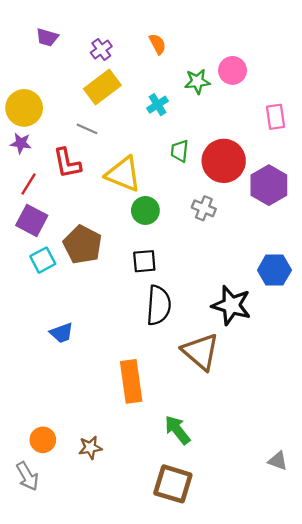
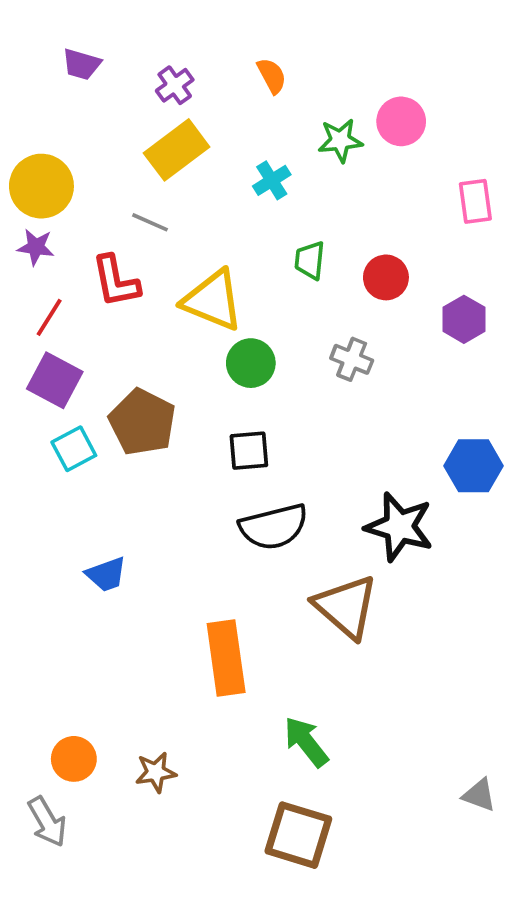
red circle: (224, 161) -> (386, 277), size x0.6
purple hexagon: (269, 185) -> (464, 319), size x0.7
black semicircle: (159, 305) -> (274, 527), turned 72

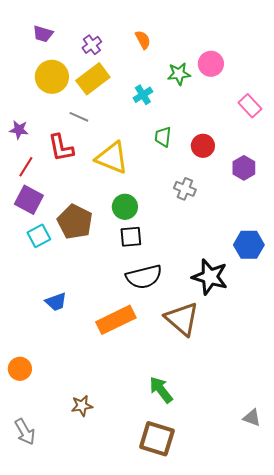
yellow circle: (41, 186) -> (52, 77), moved
pink rectangle: (475, 201) -> (250, 106), turned -35
green circle: (251, 363) -> (125, 207), moved
orange rectangle: (226, 658) -> (116, 320), moved, turned 72
orange circle: (74, 759) -> (20, 369), moved

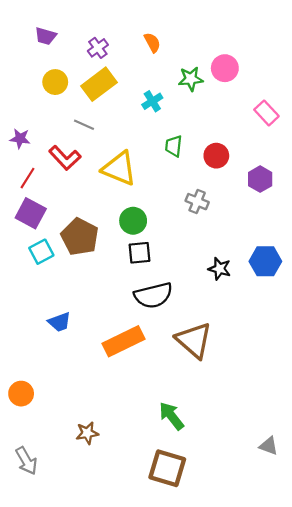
yellow circle: (52, 77) -> (55, 82), size x0.7
red L-shape: (61, 148) -> (65, 158), turned -32
black star: (210, 277) -> (220, 269), moved, size x0.6

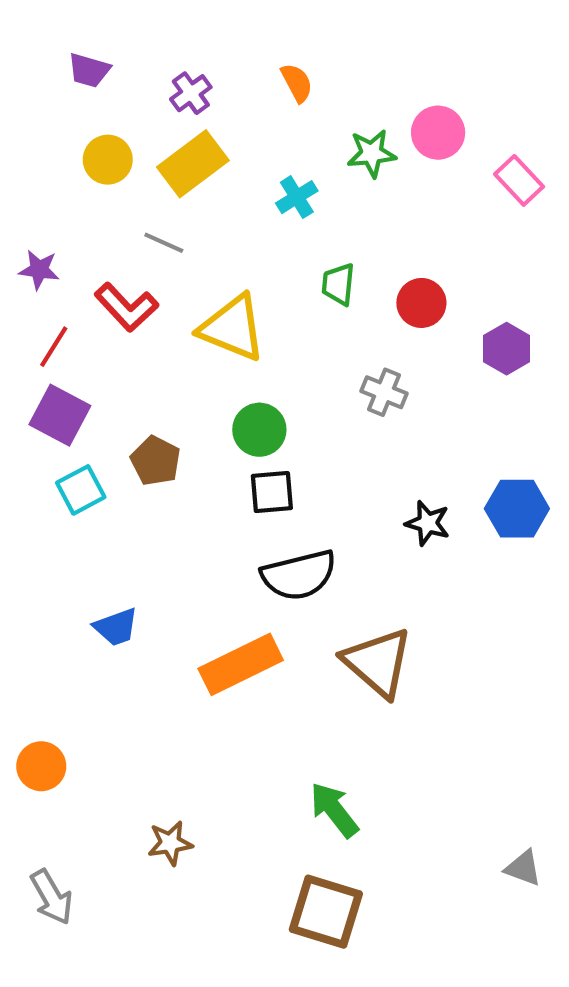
pink rectangle: (266, 113) -> (519, 180), moved
brown pentagon: (80, 237) -> (156, 461), size x0.7

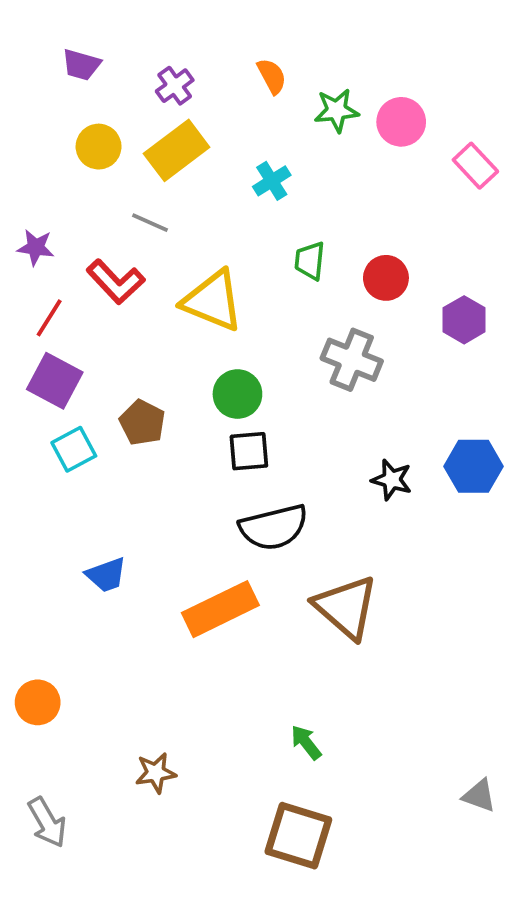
green star: (372, 153) -> (336, 110), moved
gray cross: (384, 392) -> (352, 360), size x1.4
green arrow: (334, 810) -> (306, 742), size x0.7

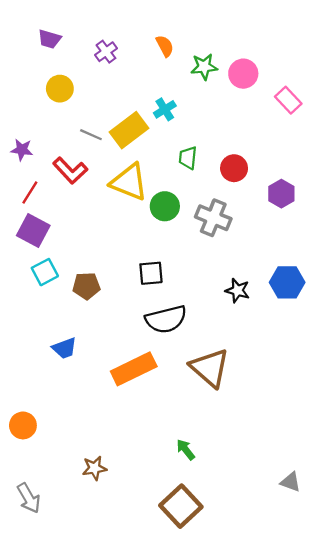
yellow rectangle: (177, 150) -> (129, 130), moved
green circle: (237, 394) -> (165, 206), moved
brown pentagon: (142, 423) -> (86, 286), moved, turned -30
brown square: (298, 836) -> (181, 506), turned 30

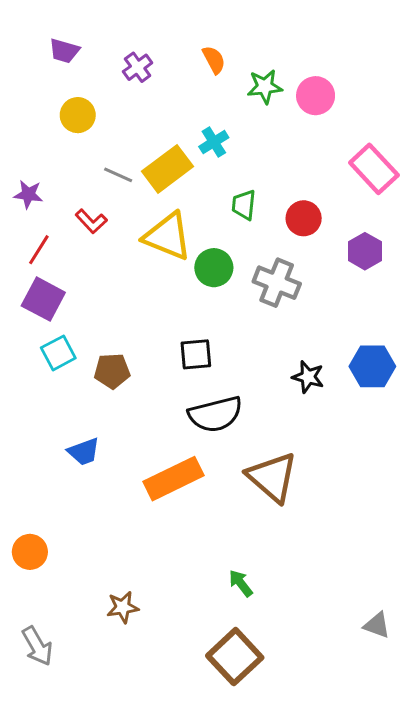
pink rectangle: (288, 100) -> (374, 169), moved, size x1.4
red L-shape: (70, 170) -> (91, 221), size x0.7

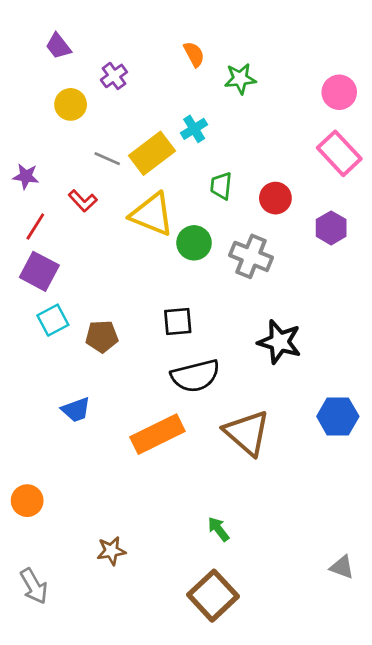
purple trapezoid: (64, 51) -> (58, 46), turned 36
purple cross: (138, 67) -> (114, 76), moved
pink circle: (316, 96) -> (339, 92), moved
blue hexagon: (372, 366) -> (338, 416), moved
black star: (308, 377) -> (279, 342), size x1.5

